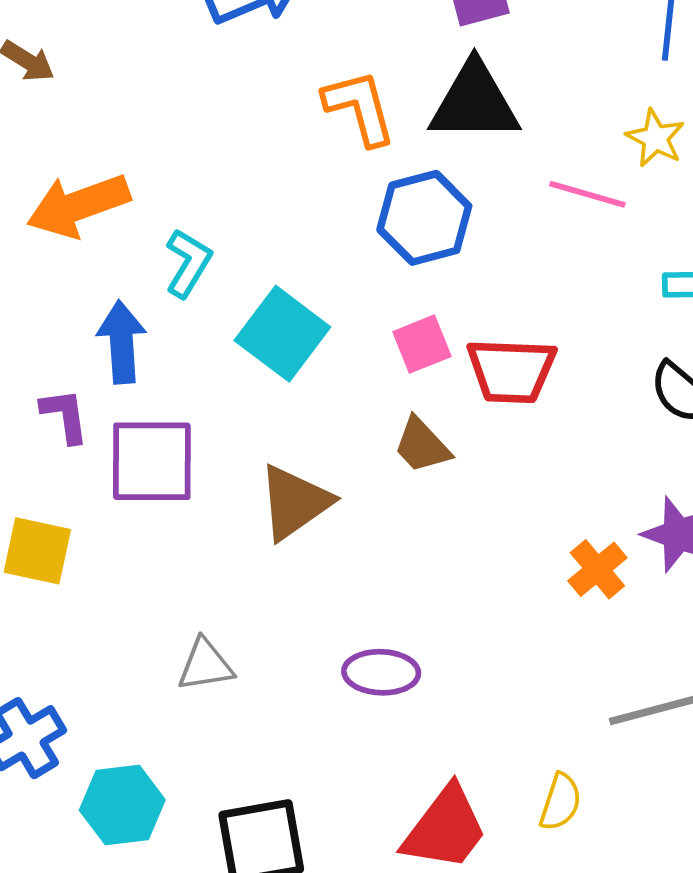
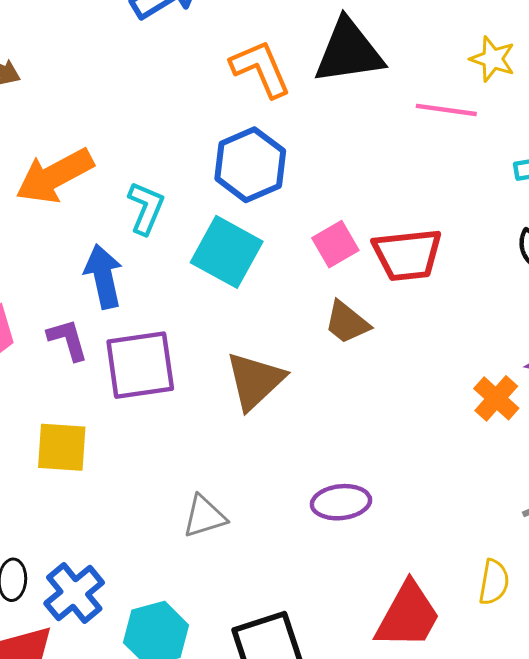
blue hexagon: (424, 218) -> (250, 165), moved

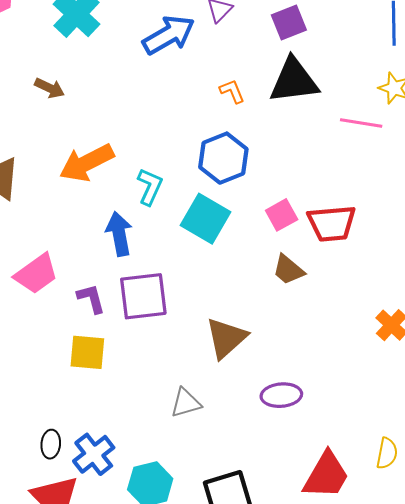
orange L-shape: (261, 69) -> (232, 91), size x0.6
purple L-shape: (68, 340) -> (91, 299), moved
brown triangle: (255, 381) -> (226, 338), moved

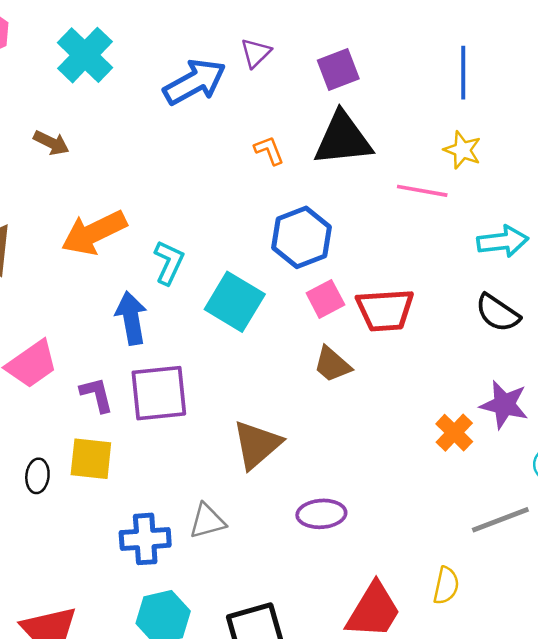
blue hexagon: (223, 158) -> (301, 237), moved
black ellipse: (51, 444) -> (37, 476), moved
blue cross: (94, 454) -> (145, 539), moved, turned 33

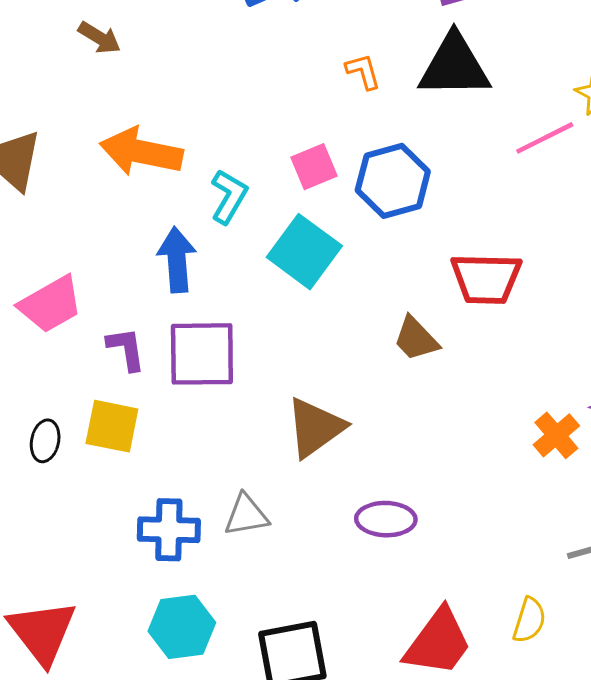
pink line: (422, 191) -> (545, 138), turned -42
orange arrow: (94, 233) -> (141, 152), turned 32
pink square: (325, 299) -> (314, 167), moved

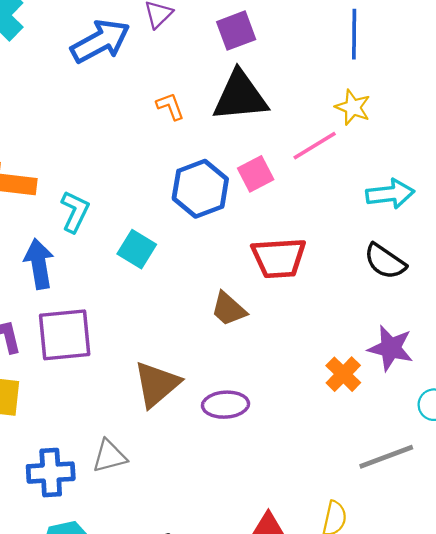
pink square: (314, 167) -> (256, 174), moved
cyan square: (304, 252) -> (137, 249), size x0.7
purple ellipse: (386, 519) -> (225, 405), moved

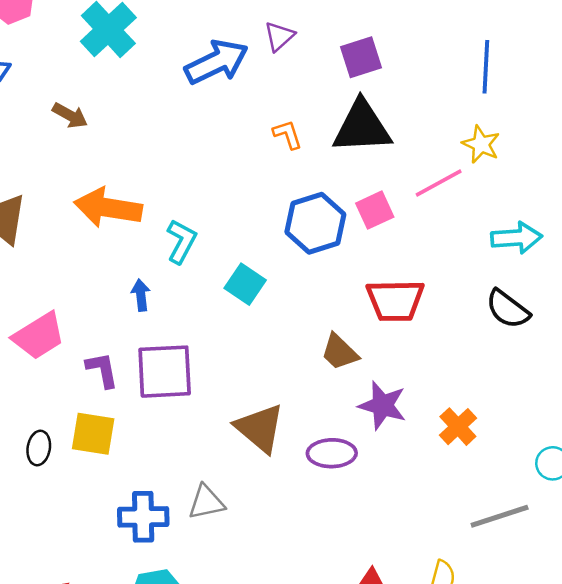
blue arrow: (39, 264) -> (141, 295), size x0.6
purple star: (391, 348) -> (382, 405), moved
brown triangle: (157, 384) -> (260, 428), turned -42

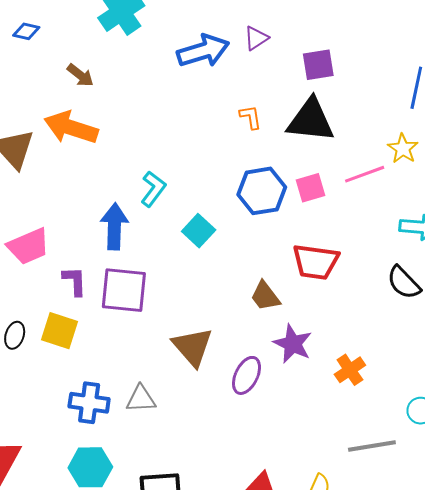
orange arrow: (108, 208) -> (71, 128), moved
blue arrow: (141, 295) -> (114, 226), size x1.8
purple ellipse: (332, 453) -> (246, 375), turned -72

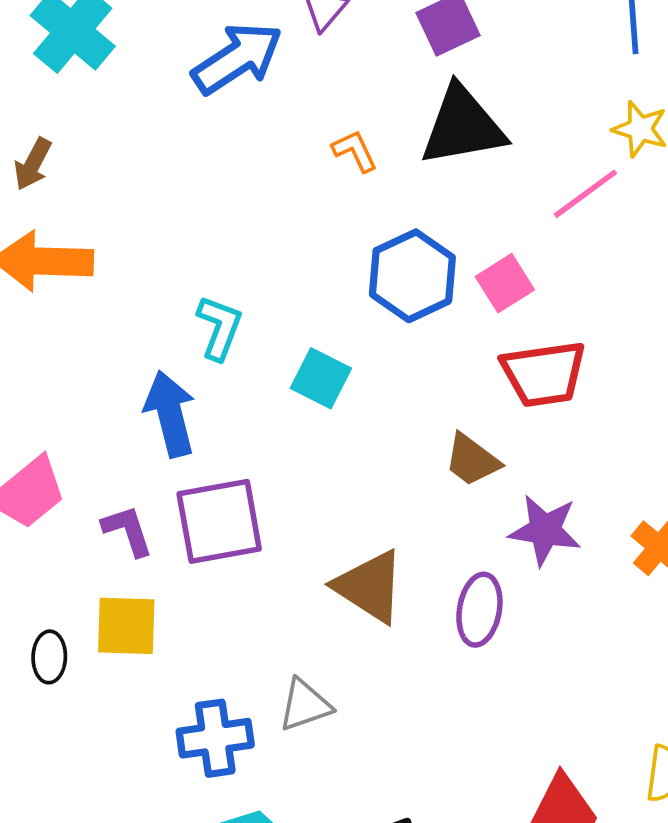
brown arrow: (80, 75) -> (33, 164), turned 96
pink square: (311, 188) -> (505, 283), moved

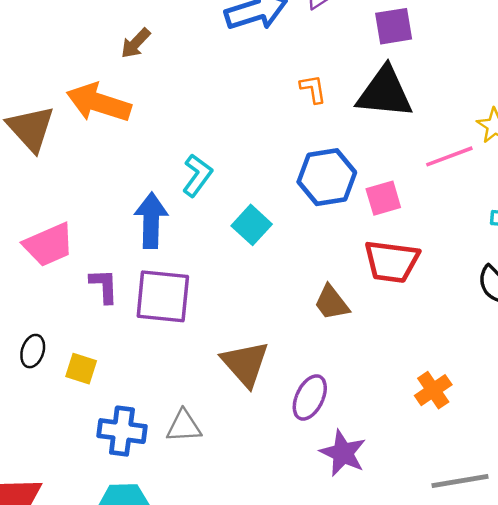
brown arrow: (33, 164) -> (136, 43), moved
purple star: (545, 530) -> (343, 453), moved
yellow square: (126, 626) -> (81, 369), moved, size x0.7

